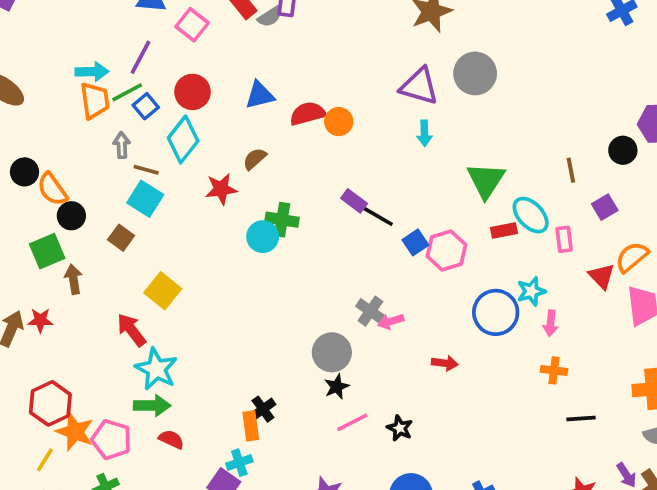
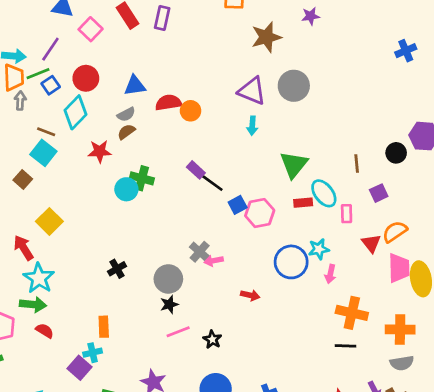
gray semicircle: (270, 17) -> (126, 114), moved
gray arrow: (122, 145) -> (20, 101), moved
orange cross: (554, 370) -> (352, 313), moved, size x1.6
black cross: (263, 409) -> (117, 269), moved

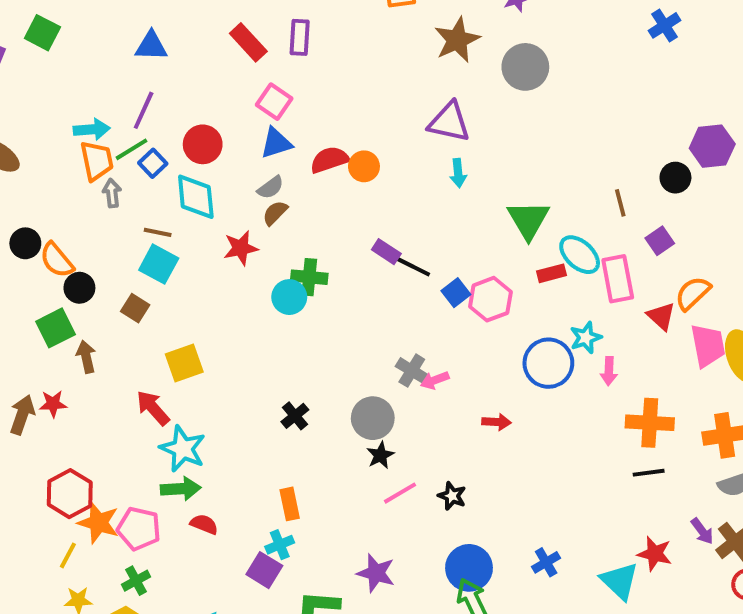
pink square: (91, 29) -> (274, 102), moved
gray circle: (294, 86) -> (525, 67), moved
cyan diamond: (76, 112) -> (196, 197), turned -40
pink rectangle: (347, 214) -> (618, 279), size x1.6
yellow square: (49, 221) -> (184, 363), turned 35

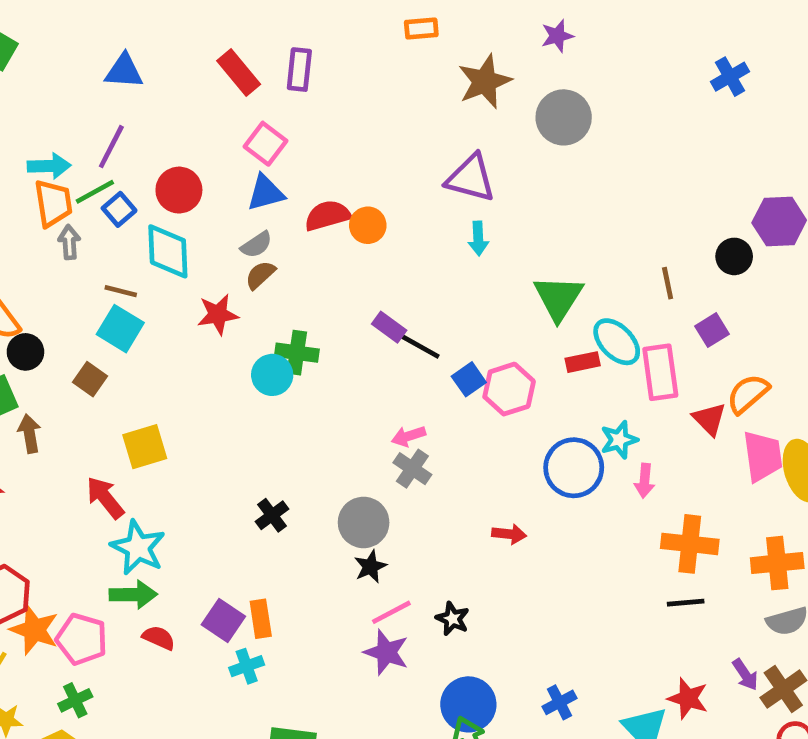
pink arrow: (435, 380) -> (408, 436), moved
purple square: (264, 570) -> (223, 621), moved
purple star: (376, 573) -> (386, 652), moved

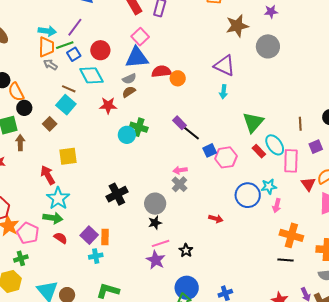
blue triangle: (266, 193) -> (137, 57), size x1.4
gray arrow: (69, 242) -> (50, 65), turned -64
cyan diamond: (168, 251) -> (91, 75), turned -35
red rectangle: (583, 362) -> (259, 151), turned 48
black cross: (272, 515) -> (117, 194), size x1.5

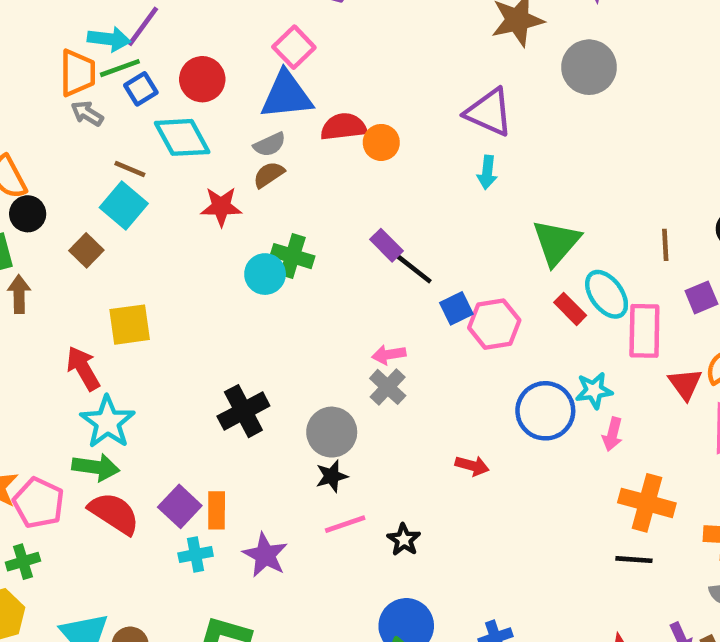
cyan arrow: (47, 31) -> (109, 39), moved
red semicircle: (61, 238) -> (114, 513), size x1.6
purple star: (156, 260) -> (265, 555), moved

